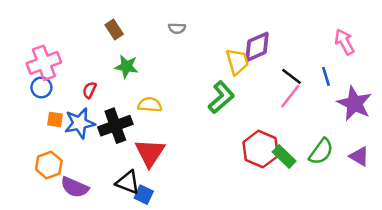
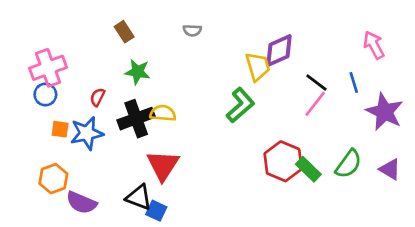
black cross: (115, 126) -> (136, 119), moved

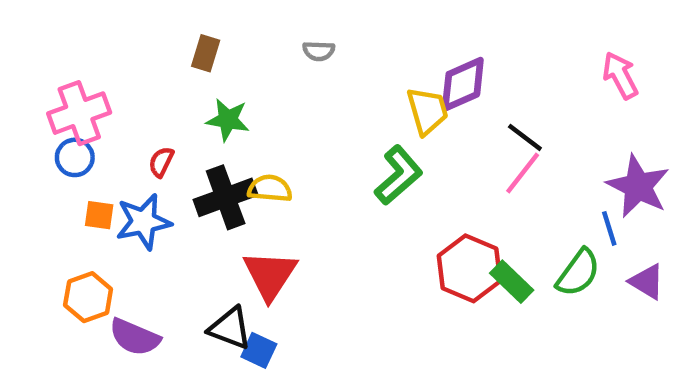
brown rectangle: (124, 32) -> (206, 53), turned 50
blue line: (354, 82) -> (609, 228), moved

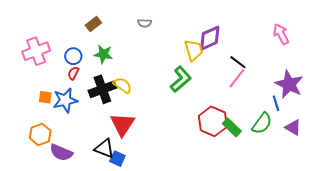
brown rectangle: (206, 53) -> (93, 24), turned 35
blue circle: (75, 157) -> (73, 56), moved
yellow semicircle: (270, 188) -> (122, 85), turned 30

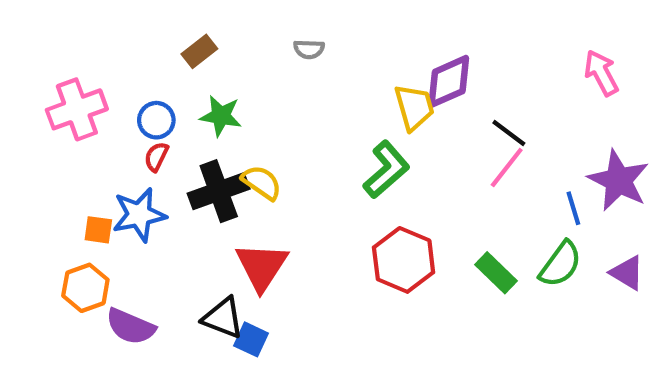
orange square: (45, 97) -> (98, 230), moved
blue line: (276, 103) -> (573, 208), moved
red hexagon: (213, 121) -> (404, 260), moved

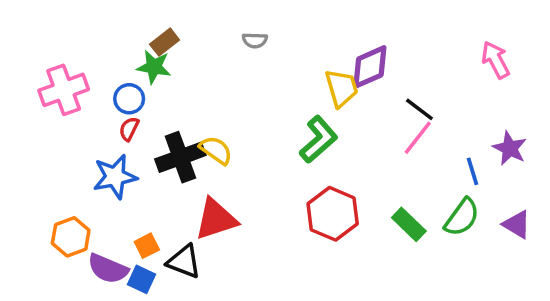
green star: (221, 116) -> (154, 67), moved
purple star: (619, 180) -> (510, 148), size x0.7
orange square: (98, 230) -> (147, 246), moved, turned -35
red triangle: (262, 266) -> (216, 219), turned 39
blue square: (251, 339) -> (142, 279), moved

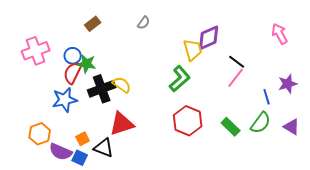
gray semicircle: (255, 40) -> (144, 23), turned -56
green star: (154, 67) -> (87, 64), moved
red semicircle: (129, 129) -> (73, 73), size x1.6
purple star: (510, 148) -> (288, 84), turned 30

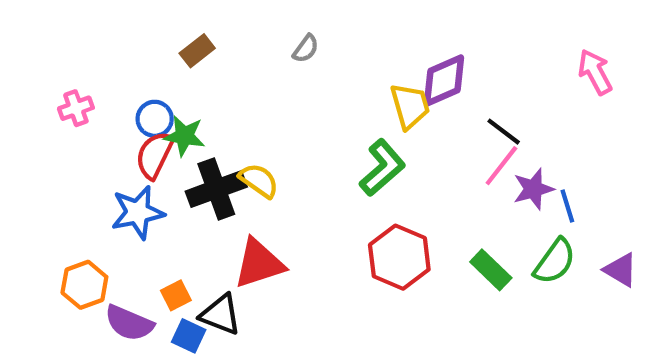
pink cross: (36, 51) -> (76, 108), size x0.6
purple star: (288, 84) -> (533, 189), moved
blue square: (80, 158) -> (189, 336), moved

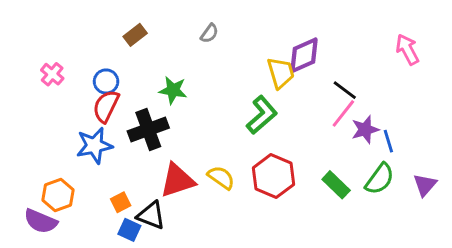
pink cross: (76, 108) -> (52, 74), turned -30
green star: (184, 136) -> (173, 90), moved
yellow semicircle: (259, 181) -> (221, 178), moved
purple triangle: (621, 270) -> (425, 185), turned 40
purple semicircle: (129, 323) -> (41, 221), moved

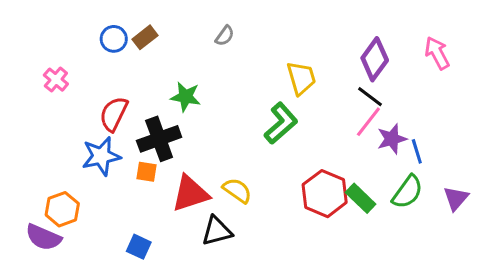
purple diamond: (304, 55) -> (375, 59), moved, turned -30
blue circle: (106, 81) -> (114, 39), moved
red hexagon: (273, 176) -> (325, 194), moved
orange square: (121, 202) -> (147, 172), moved, turned 36
black triangle: (151, 215) -> (217, 231), moved, turned -36

